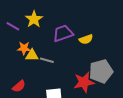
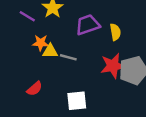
yellow semicircle: (86, 39) -> (115, 32), turned -80
red star: (84, 82) -> (113, 66), moved

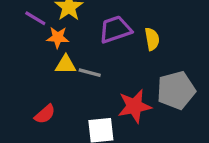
orange star: (41, 43) -> (58, 37), moved
red star: (113, 66) -> (134, 106), moved

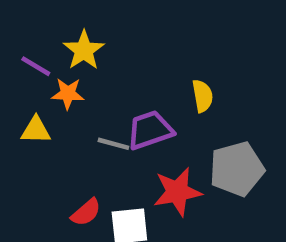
purple trapezoid: (115, 29) -> (150, 130), moved
yellow triangle: (66, 65) -> (36, 130), moved
red semicircle: (45, 114) -> (86, 212), moved

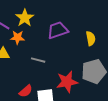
yellow semicircle: (202, 96) -> (91, 38), moved
purple trapezoid: (150, 130) -> (58, 30), moved

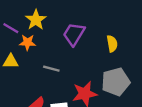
purple trapezoid: (58, 30) -> (74, 34), turned -40

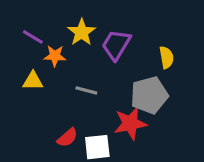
yellow star: (36, 20) -> (82, 32), moved
gray pentagon: (116, 82) -> (149, 95), moved

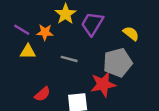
purple line: (33, 37) -> (22, 30), moved
yellow semicircle: (166, 57) -> (131, 33), turned -42
red semicircle: (67, 138) -> (42, 94), moved

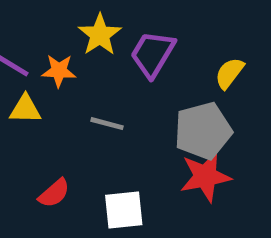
yellow semicircle: (131, 33) -> (229, 73), turned -91
red star: (103, 84) -> (205, 176), moved

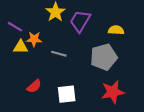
orange star: (59, 71) -> (34, 39), moved
yellow semicircle: (229, 73) -> (116, 30), turned 56
red star: (205, 176) -> (113, 92), moved

